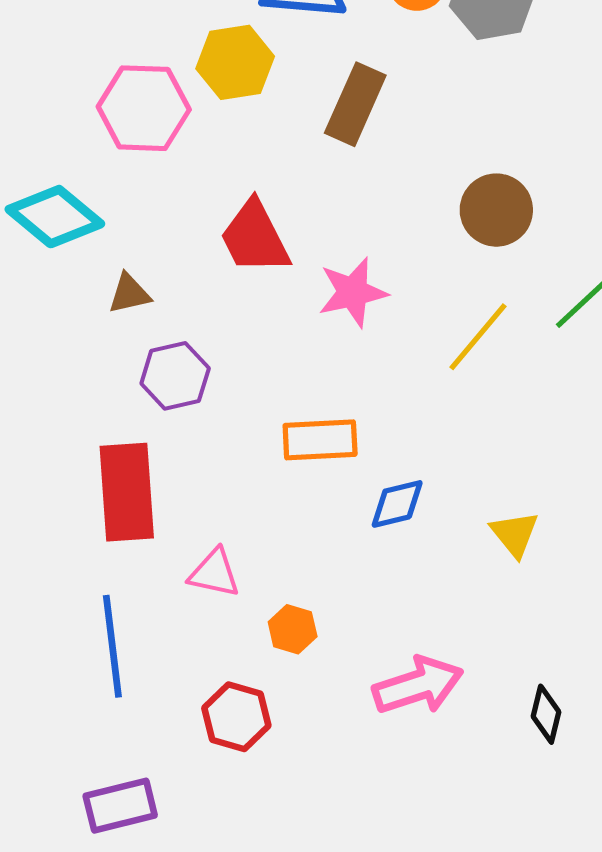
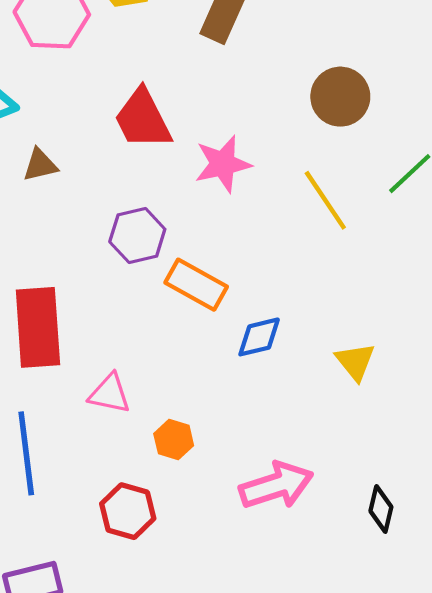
yellow line: (478, 337) -> (325, 200), turned -74
purple hexagon: (175, 376) -> (137, 235), moved
orange rectangle: (320, 440) -> (196, 285), turned 32

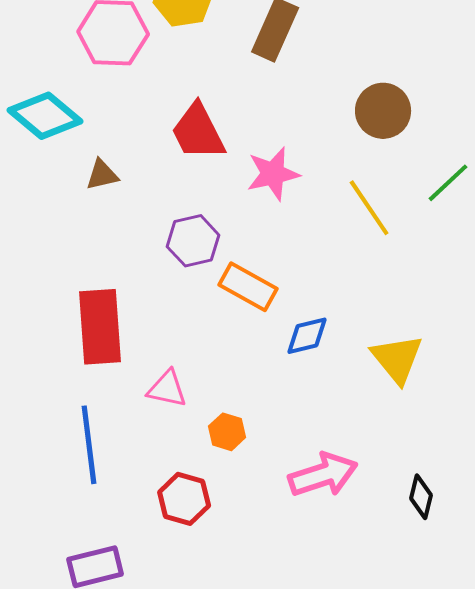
yellow triangle: (355, 362) -> (397, 359), size x1.4

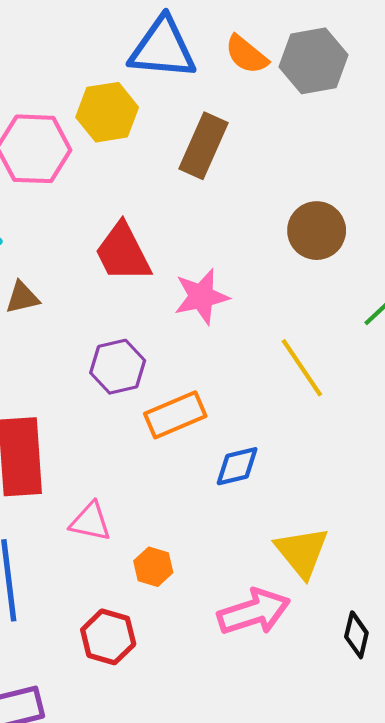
yellow line: (369, 208) -> (302, 368), moved
orange rectangle: (248, 287) -> (175, 415), turned -52
yellow triangle: (397, 359) -> (302, 552), moved

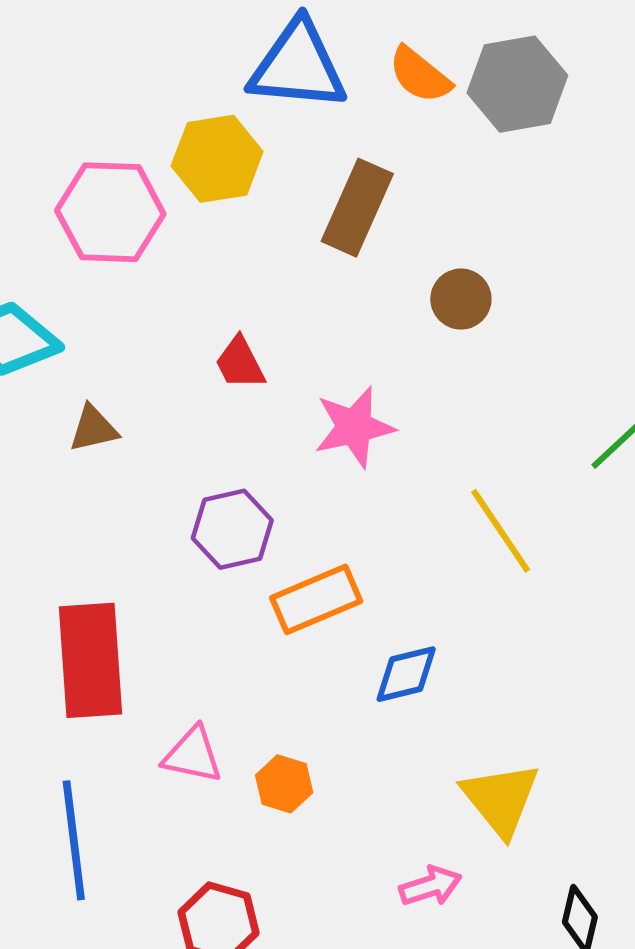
brown circle: (317, 231) -> (461, 299), moved, size x0.7
red trapezoid: (123, 253) -> (240, 363), size x0.6
orange hexagon: (153, 567) -> (284, 784), moved
pink arrow: (254, 612) -> (430, 886), size x0.6

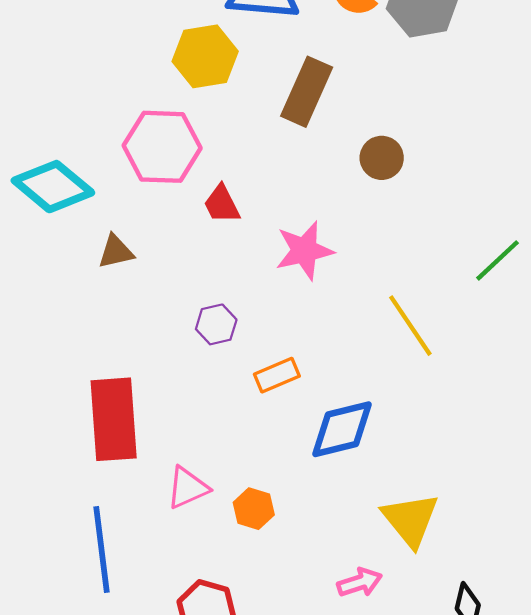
pink hexagon: (110, 212) -> (162, 147), moved
purple hexagon: (232, 529) -> (216, 324), size x0.7
orange rectangle: (316, 599) -> (277, 375), size x0.7
blue diamond: (406, 674) -> (342, 429), size x1.4
pink triangle: (193, 755) -> (188, 488), turned -36

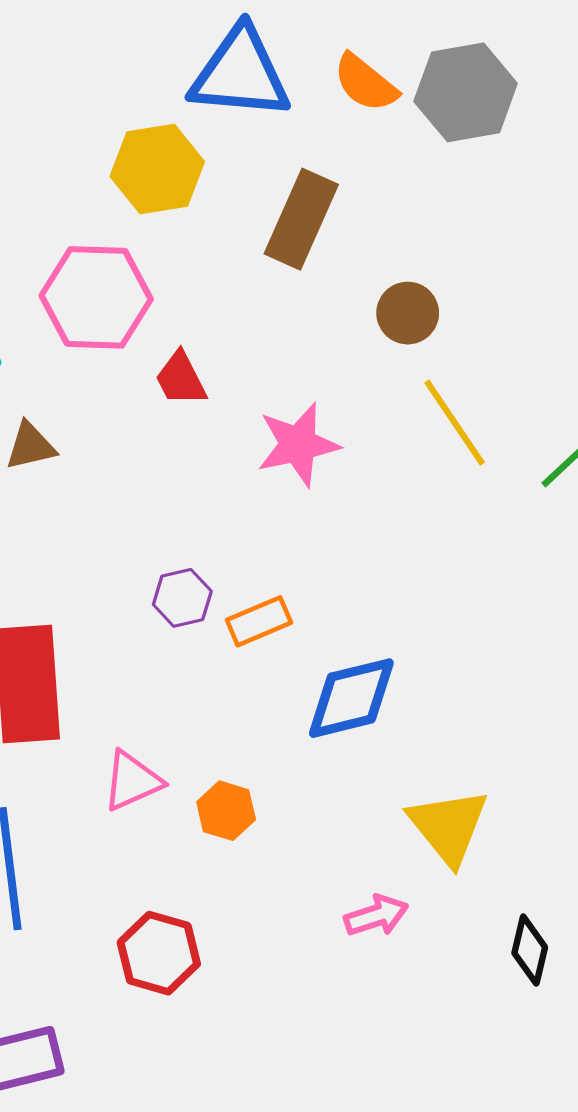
purple hexagon: (216, 324) -> (182, 598), moved
yellow line: (410, 326) -> (455, 423), moved

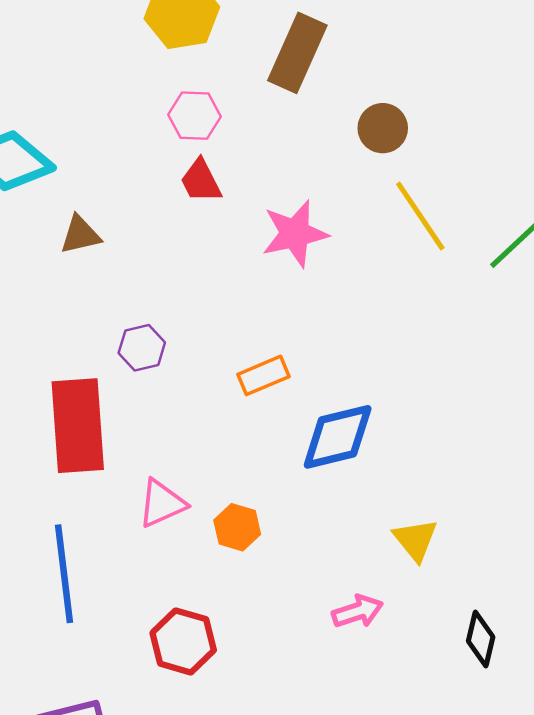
pink hexagon: (96, 297) -> (194, 116), moved, size x0.6
purple hexagon: (182, 598) -> (142, 348), moved
yellow triangle: (448, 826) -> (415, 540), size x0.7

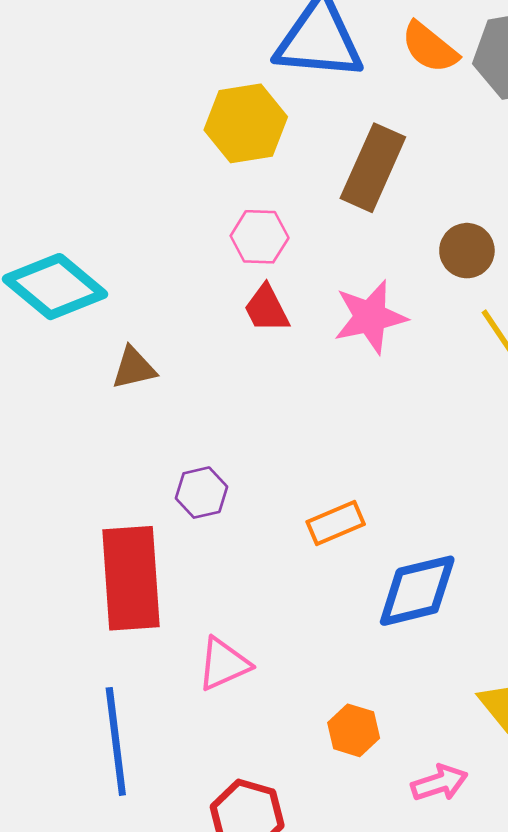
pink star: (295, 234) -> (370, 317), moved
orange hexagon: (237, 527) -> (354, 730), moved

